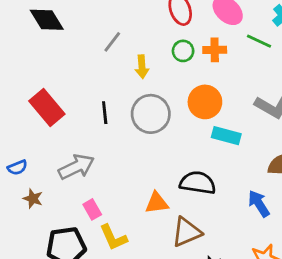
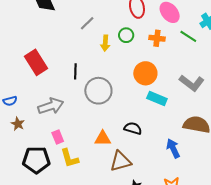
green circle: (183, 51) -> (126, 35), moved
gray circle: (151, 114) -> (98, 91), moved
black semicircle: (198, 183) -> (133, 128), size x0.7

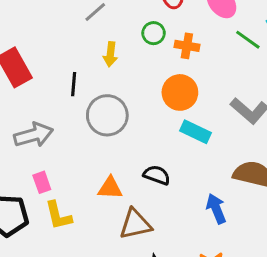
orange cross: (157, 38) -> (187, 46), moved
yellow arrow: (105, 43) -> (110, 54), moved

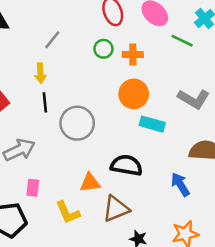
yellow arrow: (110, 54) -> (40, 73), moved
black semicircle: (157, 175) -> (126, 165), size x1.4
pink rectangle: (42, 182) -> (33, 188), turned 36
yellow L-shape: (58, 216) -> (68, 212), moved

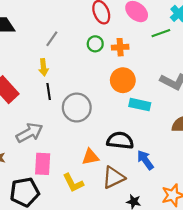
green line: (182, 41) -> (161, 33), turned -42
blue arrow: (180, 184) -> (145, 160), moved
pink rectangle: (33, 188) -> (43, 164), size x1.5

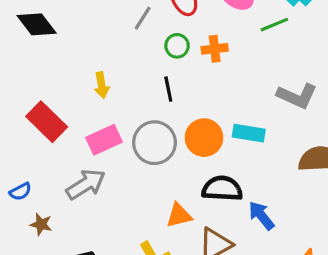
gray line: (52, 39) -> (143, 18), moved
orange circle: (123, 80) -> (204, 138), moved
black line: (49, 92) -> (168, 89), moved
pink rectangle: (43, 164) -> (104, 140), moved, turned 65

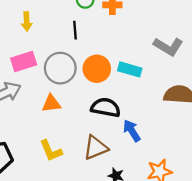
orange triangle: (179, 215) -> (51, 104), moved

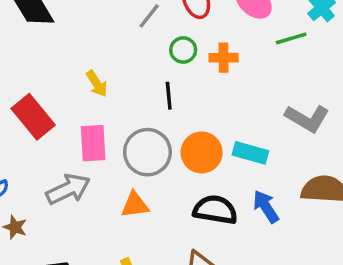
yellow arrow: (27, 21) -> (97, 84), turned -30
pink rectangle: (24, 62) -> (93, 143), turned -75
blue arrow: (132, 131) -> (266, 207), moved

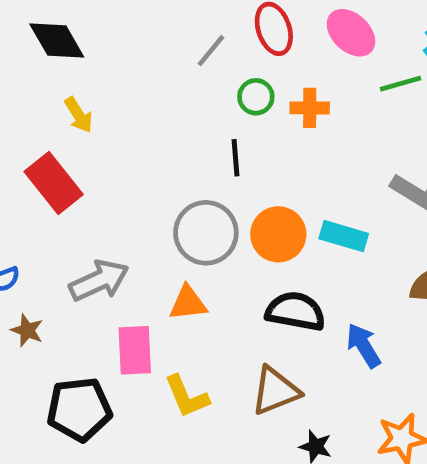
yellow arrow: (97, 84) -> (79, 115), moved
pink rectangle: (93, 143) -> (135, 350), moved
blue arrow: (266, 207) -> (364, 346), moved

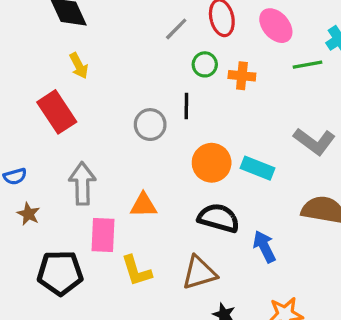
gray circle: (206, 233) -> (150, 125), moved, size x0.7
gray arrow: (99, 281) -> (82, 184), turned -72

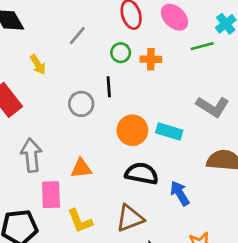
gray line: (176, 29) -> (77, 36), moved
yellow arrow: (79, 66) -> (38, 64), moved

